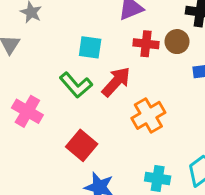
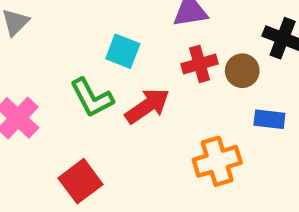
red cross: (146, 44) -> (200, 64), turned -35
orange cross: (148, 115) -> (217, 161), moved

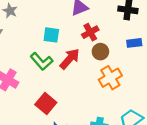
brown circle: (242, 71) -> (100, 52), moved
blue rectangle: (269, 119) -> (134, 43), moved

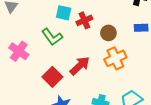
red cross: (90, 32) -> (84, 20), moved
red arrow: (70, 59) -> (80, 66), moved

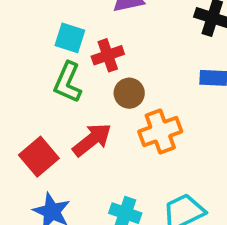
brown circle: (108, 33) -> (129, 93), moved
green L-shape: (52, 37) -> (68, 82), moved, turned 55

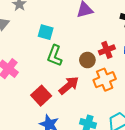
cyan square: (70, 38) -> (46, 32), moved
red cross: (108, 55) -> (107, 50), moved

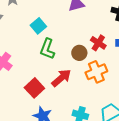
cyan square: (46, 32) -> (38, 26), turned 35
red cross: (107, 50) -> (98, 43), turned -35

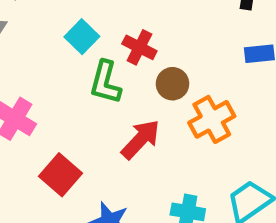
red cross: (98, 43) -> (139, 47), moved
red square: (34, 88) -> (61, 175), moved

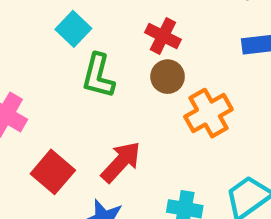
red cross: (139, 47) -> (163, 36), moved
red arrow: (141, 139) -> (121, 162), moved

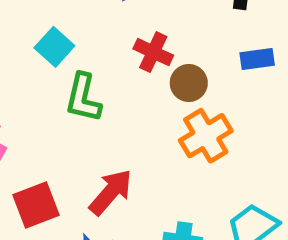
brown circle: (168, 77) -> (189, 83), moved
red square: (53, 172) -> (36, 205), turned 30

